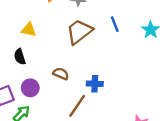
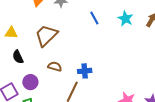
yellow triangle: (29, 30) -> (11, 33), moved
brown trapezoid: (79, 32) -> (46, 35), moved

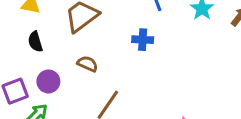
blue cross: (85, 71) -> (143, 40), moved

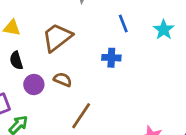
purple circle: (48, 81) -> (34, 85), moved

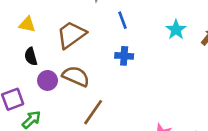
blue line: (123, 23) -> (122, 20), moved
brown semicircle: (63, 80) -> (76, 76), size x1.5

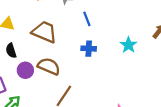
cyan star: (176, 30) -> (128, 45), moved
brown trapezoid: (71, 35) -> (44, 32), turned 60

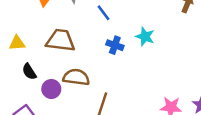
cyan star: (128, 45) -> (145, 37), moved
blue cross: (89, 49) -> (115, 45), turned 32

